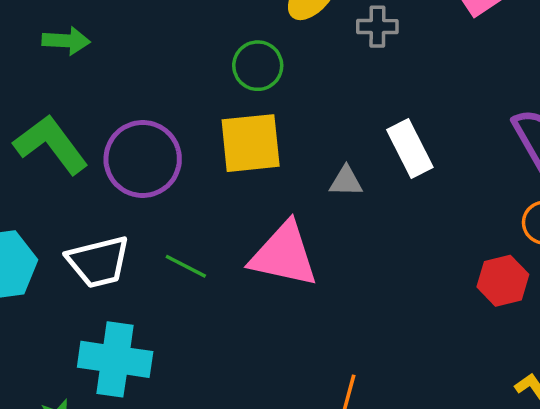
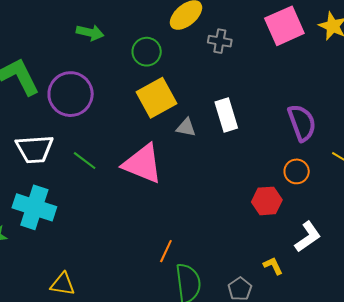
green arrow: (66, 41) -> (90, 33), moved
yellow square: (251, 143) -> (157, 98), moved, turned -33

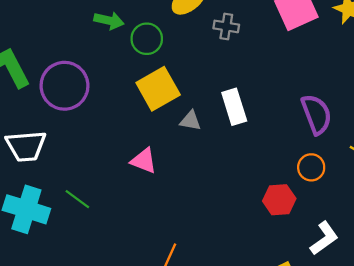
green arrow: (90, 33) -> (109, 21), moved
green line: (85, 161) -> (77, 199), moved
pink triangle: (143, 164) -> (144, 161), size x0.6

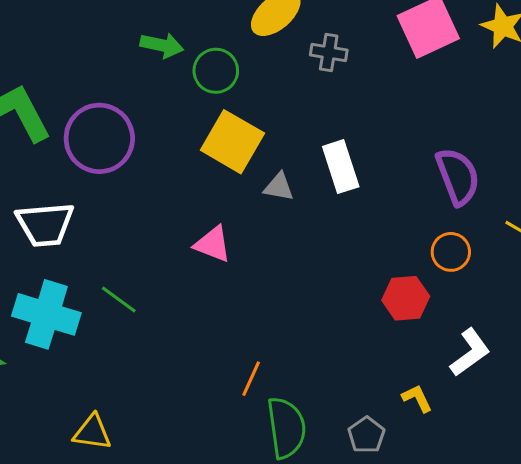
yellow square: (158, 89) -> (232, 142), turned -30

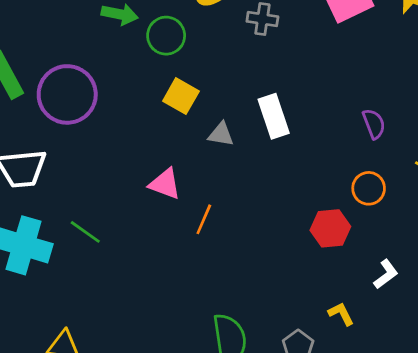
yellow square: (232, 142) -> (181, 96), size x0.7
purple semicircle: (458, 176) -> (374, 124), size x0.6
white L-shape: (470, 353) -> (386, 274), size x0.7
orange line: (251, 379) -> (204, 219), moved

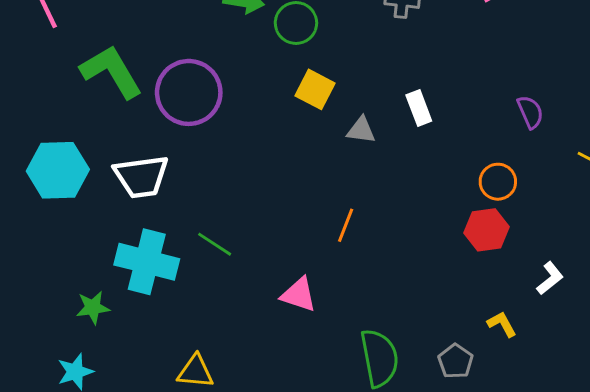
white rectangle: (274, 116) -> (419, 108), size x0.7
pink triangle: (165, 184) -> (299, 295), moved
orange circle: (369, 188) -> (498, 182), moved

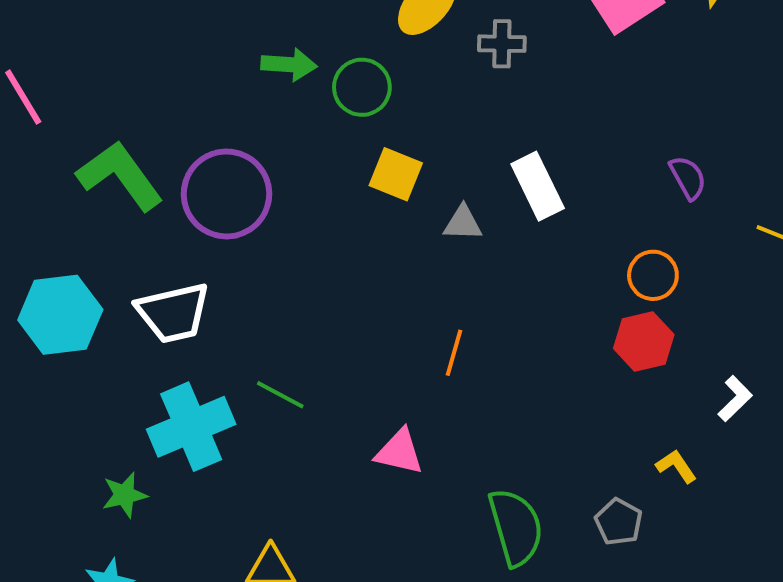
white rectangle: (419, 108) -> (538, 186), size x1.4
cyan cross: (147, 262) -> (191, 427), turned -32

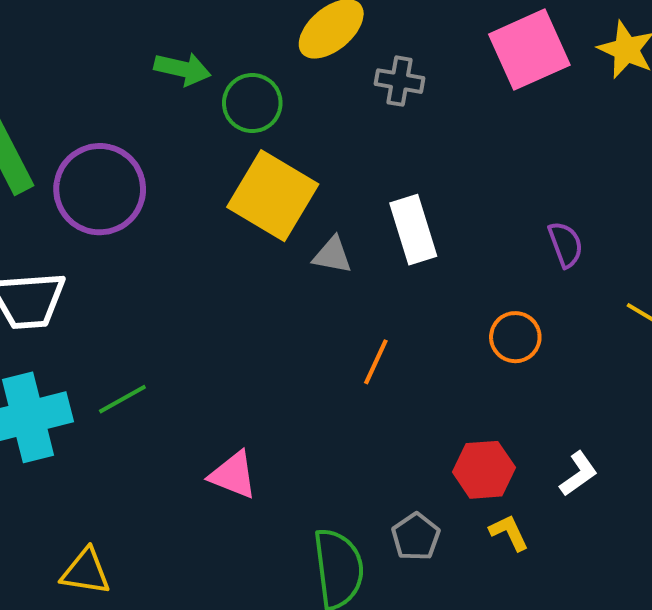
yellow square: (396, 174) -> (273, 196), size x1.6
red hexagon: (644, 341) -> (484, 470), moved
orange line: (454, 353) -> (376, 362), moved
green line: (280, 395) -> (122, 399), turned -66
gray pentagon: (619, 522) -> (416, 537), moved

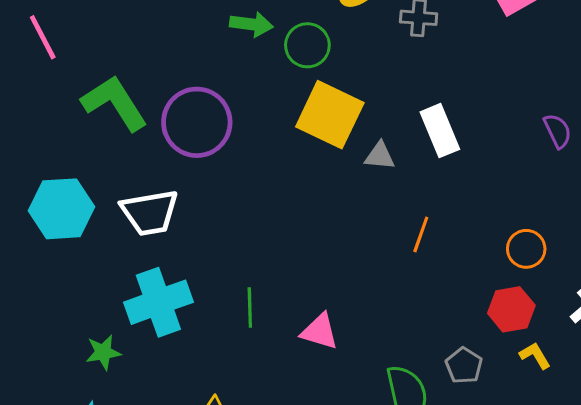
orange circle: (515, 337) -> (526, 249), moved
green line: (122, 399) -> (250, 307), moved, turned -57

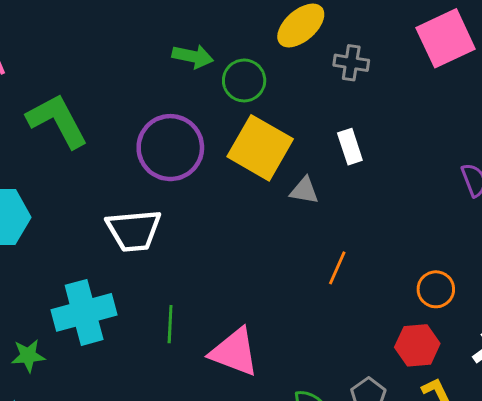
purple circle: (197, 122) -> (170, 148), moved
white rectangle: (440, 131) -> (350, 147), moved, size x0.7
white trapezoid: (150, 213) -> (134, 230), moved
pink triangle: (320, 331) -> (234, 352), size x1.4

